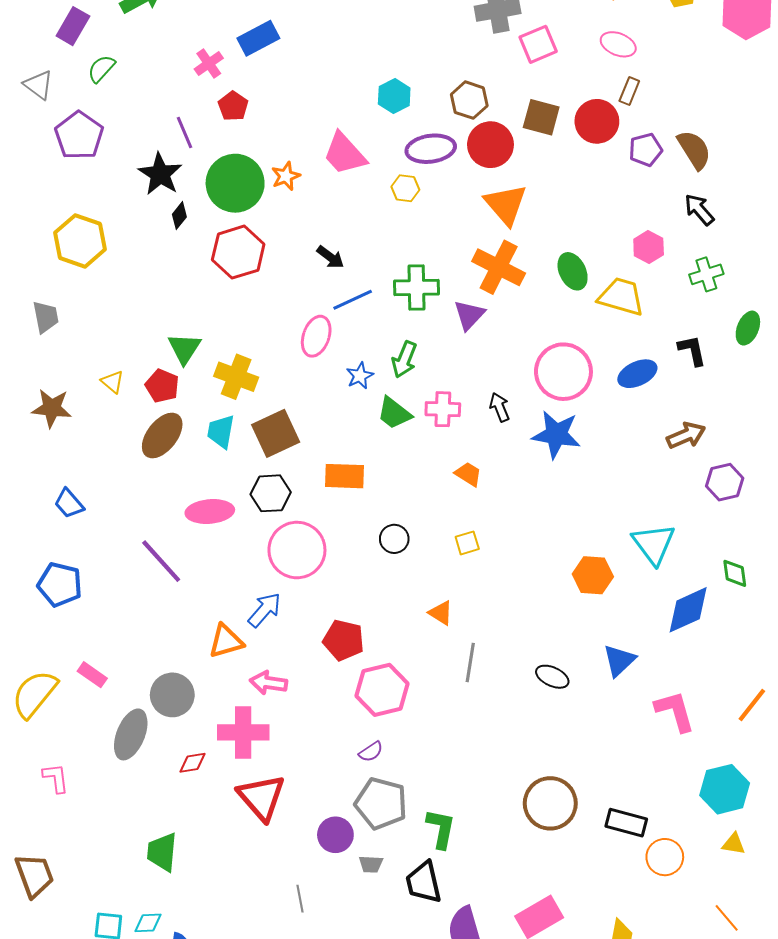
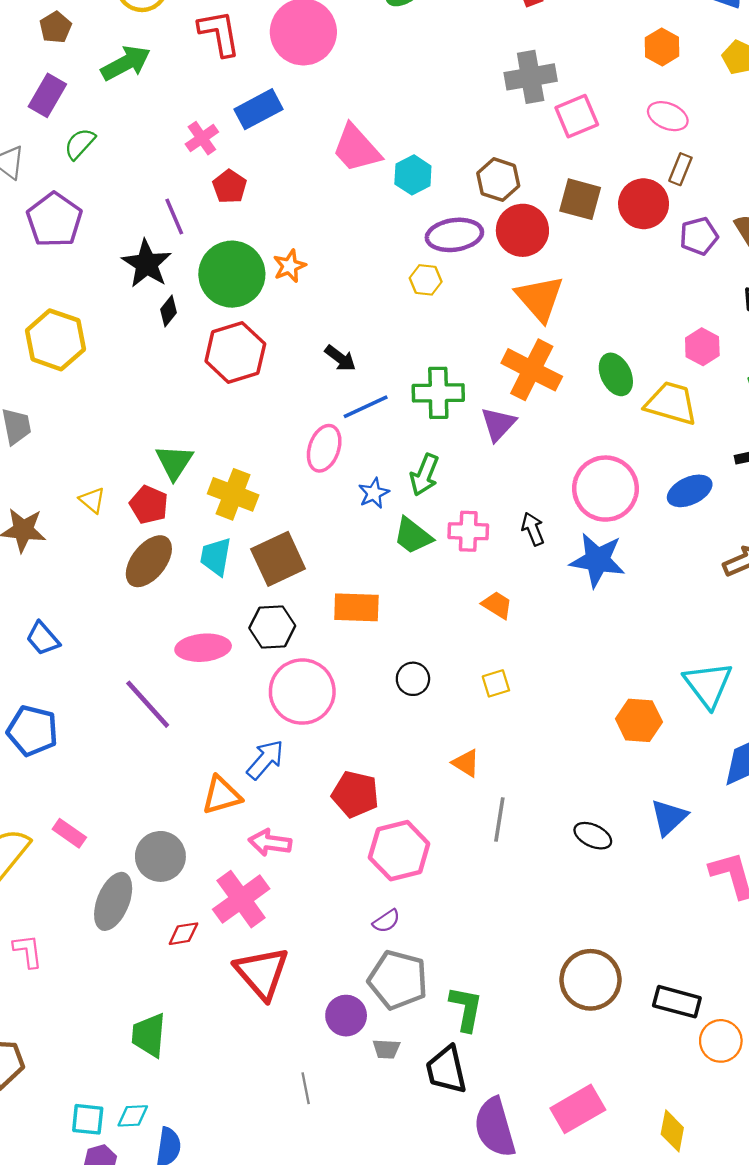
pink trapezoid: (345, 154) -> (356, 148), moved
pink cross: (243, 732) -> (241, 899), turned -36

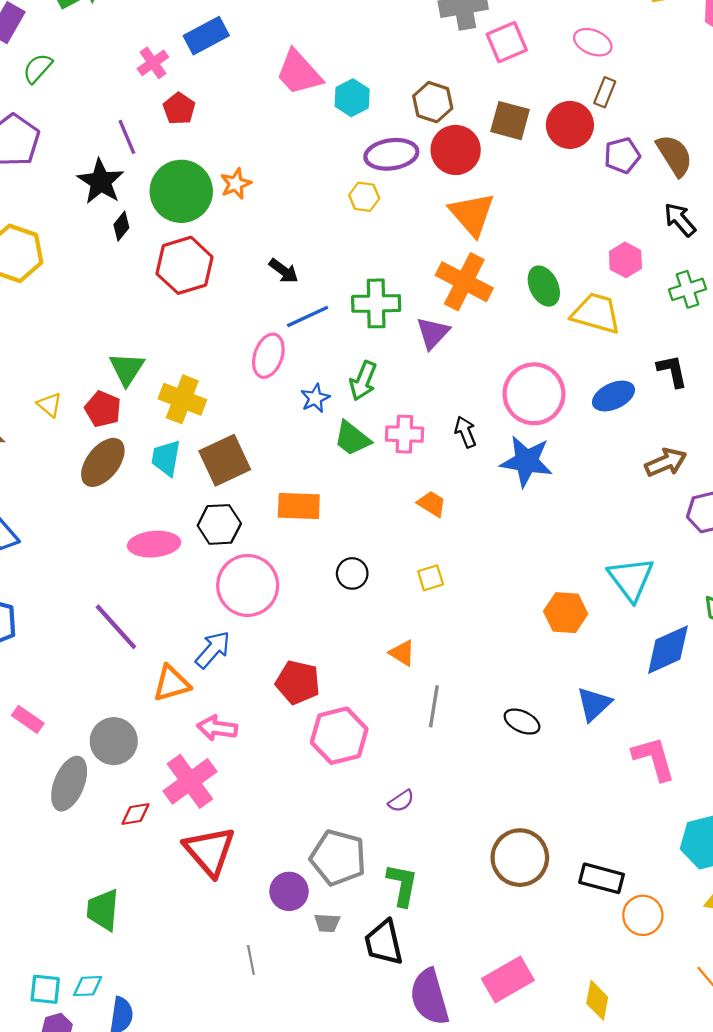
purple line: (148, 704) -> (116, 627), moved
purple semicircle: (386, 921) -> (401, 801), moved

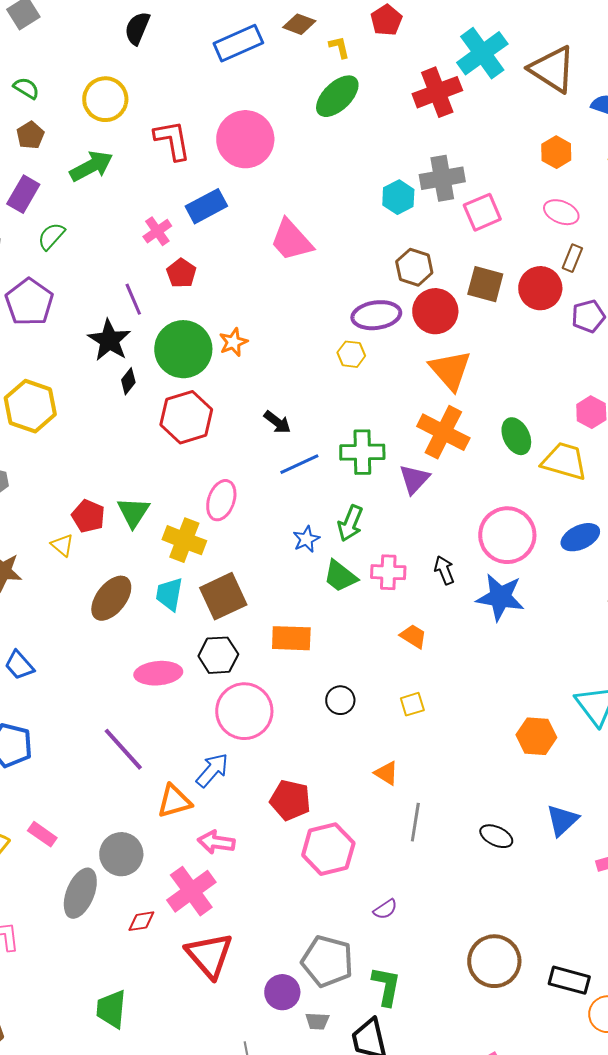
cyan hexagon: (352, 98) -> (398, 197), moved
pink ellipse: (268, 356) -> (221, 500), moved
red pentagon: (103, 409) -> (88, 516), moved

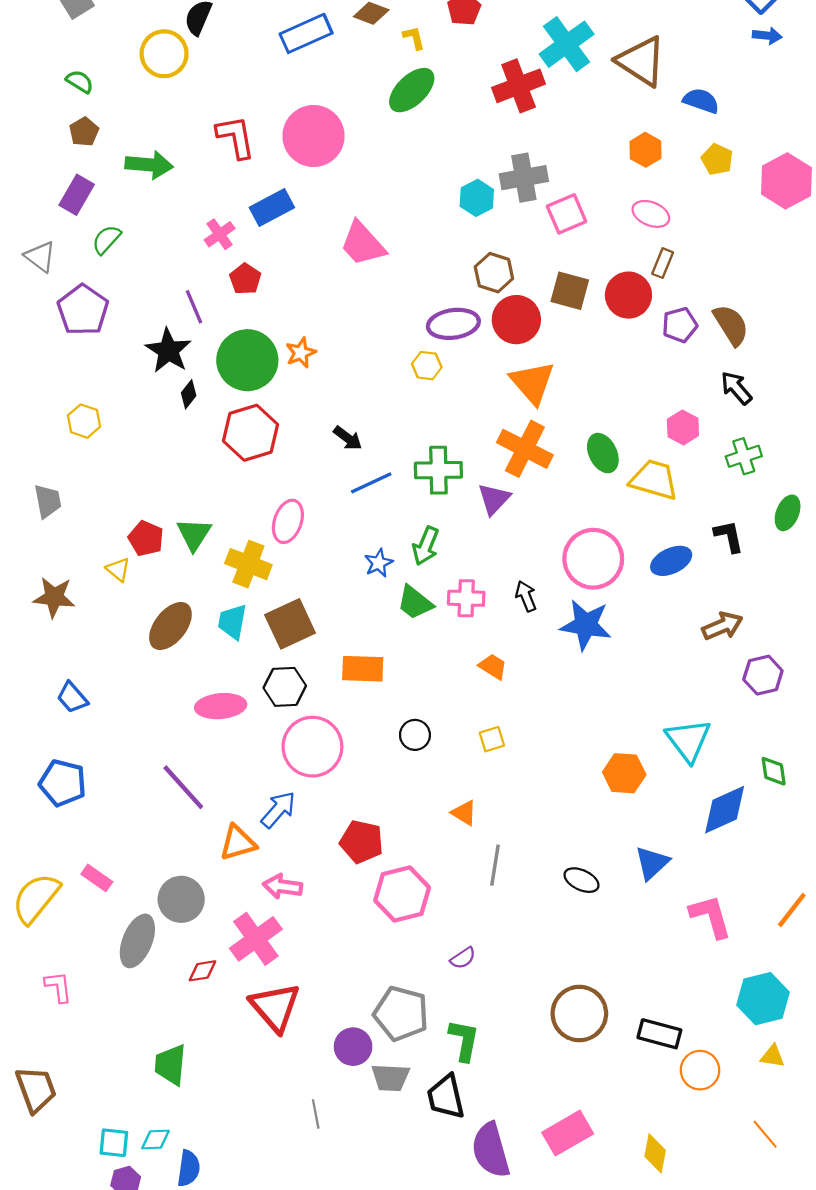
yellow circle: (105, 99) -> (164, 54), moved
green arrow: (91, 166) -> (149, 165), turned 33
yellow hexagon: (30, 406) -> (84, 421), size x0.6
gray trapezoid: (317, 1021) -> (390, 1078), size x1.5

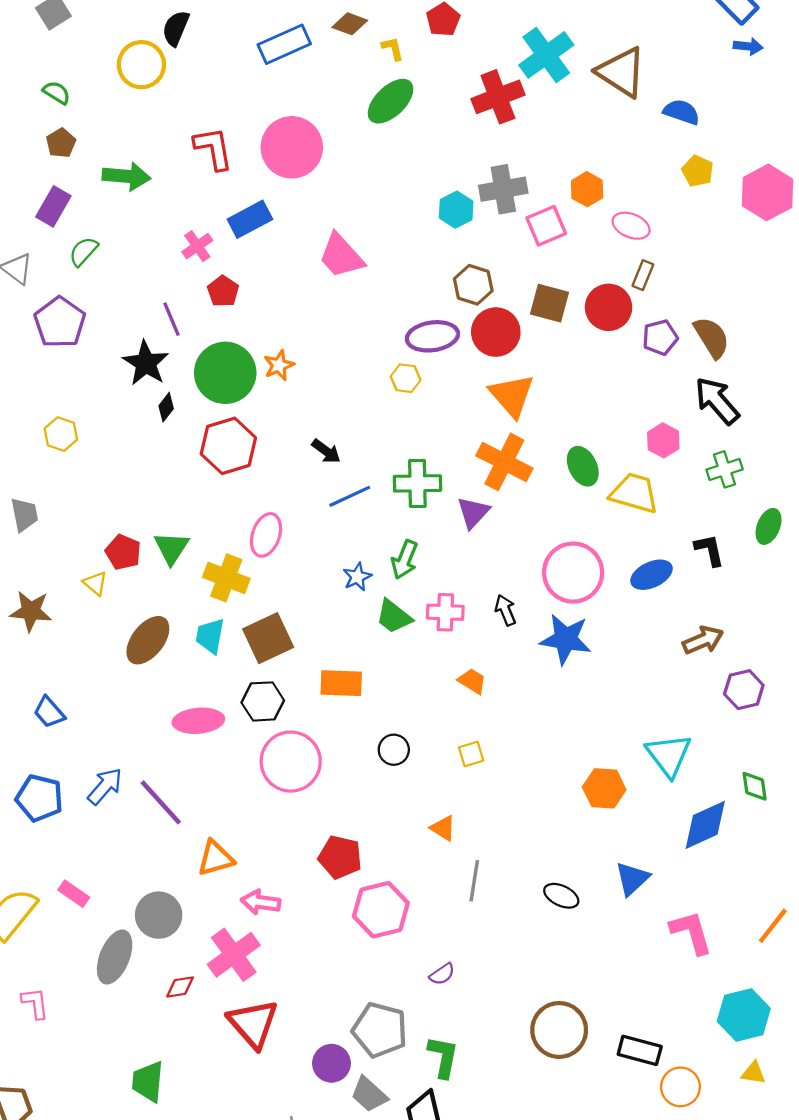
orange hexagon: (646, 150) -> (587, 189), moved
black arrow: (736, 388) -> (717, 401), size x1.4
blue arrow: (278, 810) -> (105, 786), moved
gray trapezoid: (390, 1078) -> (369, 1094), turned 39

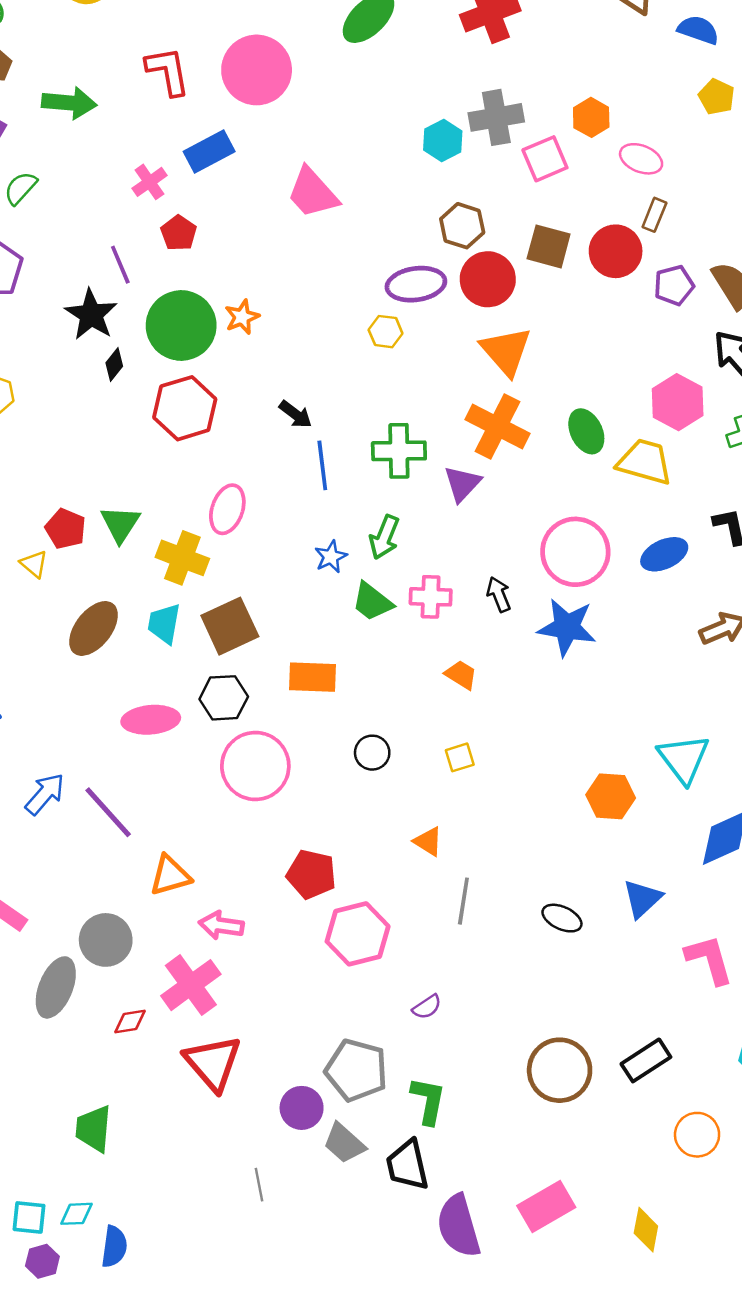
pink hexagon: (663, 440) -> (678, 402), size x1.4
blue line: (350, 496) -> (322, 465), turned -72
black rectangle: (640, 1050) -> (646, 1060), moved, turned -48

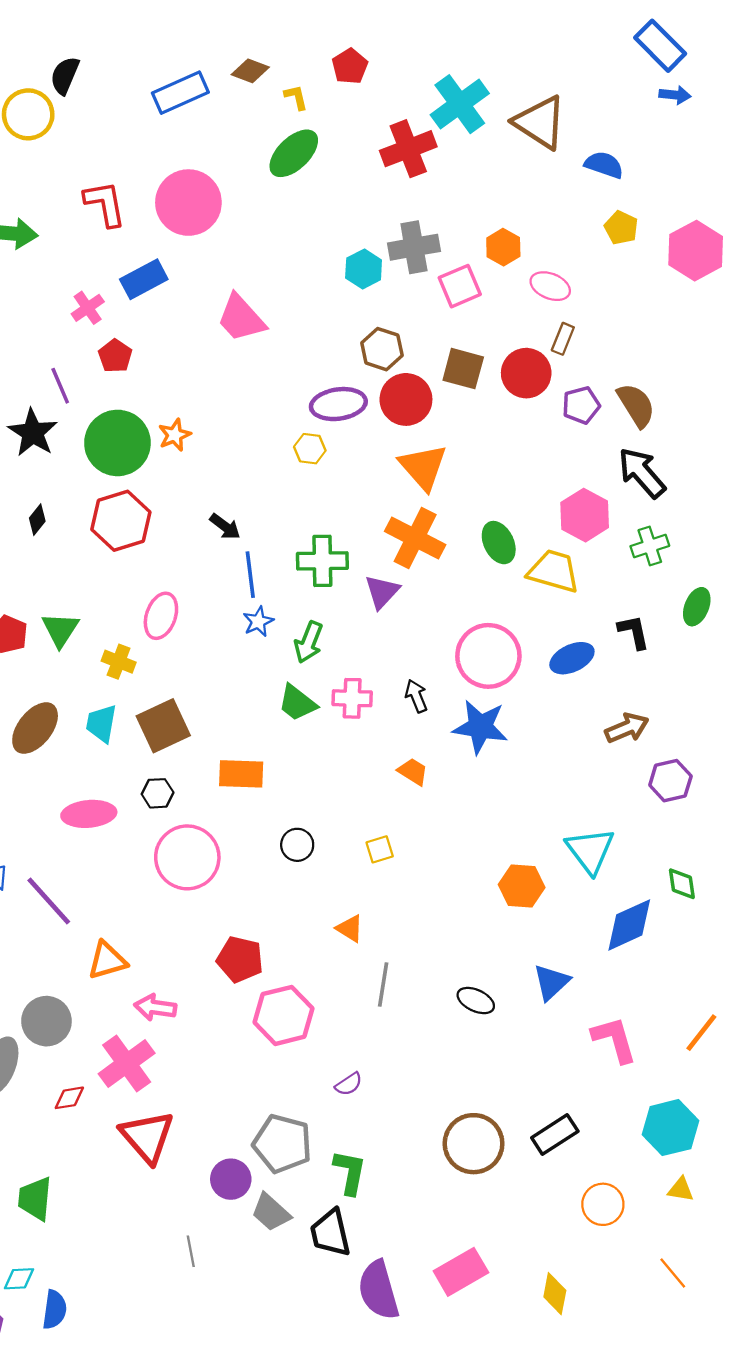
black diamond: (114, 364) -> (37, 520), moved
blue star: (331, 557) -> (258, 622), moved
yellow cross: (182, 558) -> (119, 662), size x0.7
orange trapezoid: (461, 675) -> (413, 772), moved
black hexagon: (224, 698) -> (158, 793), size x0.7

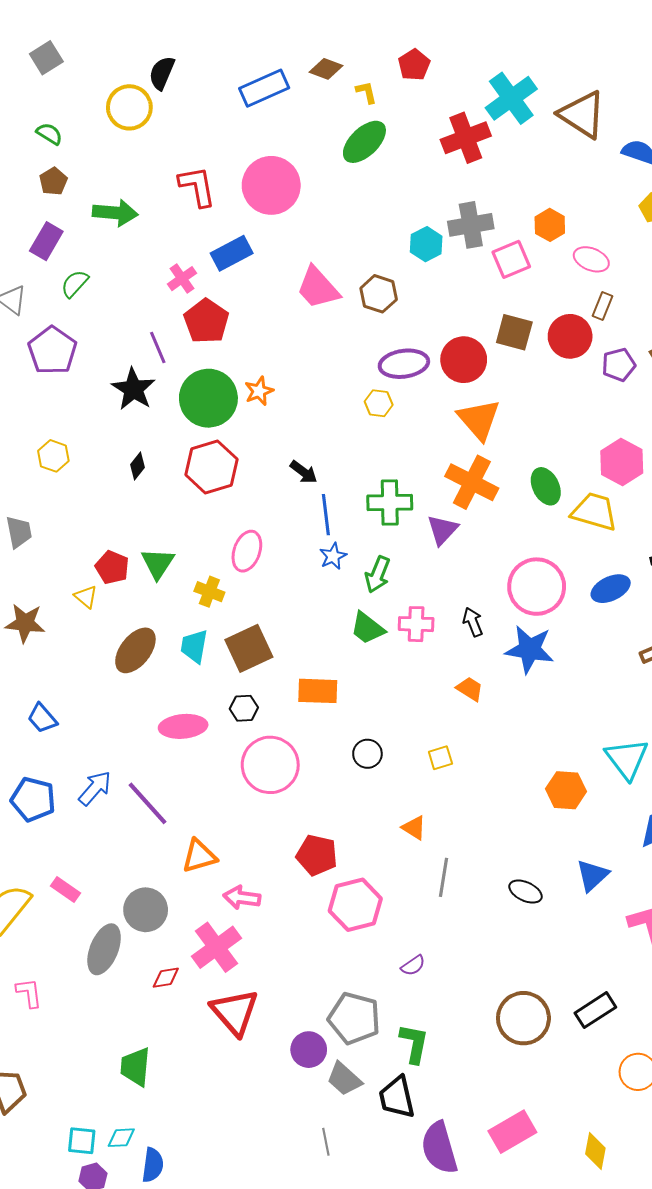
brown hexagon: (382, 349) -> (379, 294), moved
red pentagon: (115, 356) -> (206, 321), size x1.5
gray line: (191, 1251) -> (326, 1142), moved

